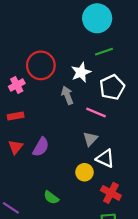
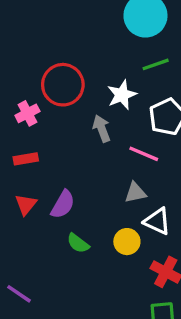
gray triangle: (90, 139) -> (135, 193), turned 35
green semicircle: (51, 198) -> (78, 243), moved

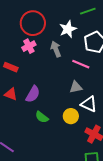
pink cross: (27, 113) -> (29, 46), moved
red rectangle: (26, 159) -> (11, 67), turned 32
red triangle: (26, 204) -> (11, 94), turned -48

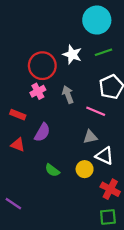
white star: (68, 29) -> (72, 55), moved, turned -30
purple semicircle: (33, 94) -> (42, 132), moved

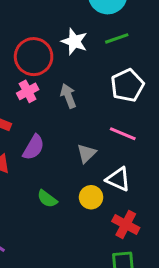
pink line: (96, 111) -> (123, 134), moved
gray triangle: (90, 137) -> (86, 153), moved, turned -32

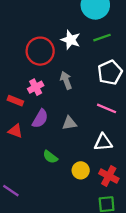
pink cross: (28, 91) -> (36, 87), moved
gray triangle: (86, 153) -> (69, 123), moved, turned 35
white triangle: (118, 179) -> (103, 142), turned -30
yellow circle: (91, 197) -> (81, 170), moved

